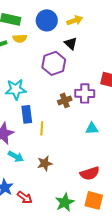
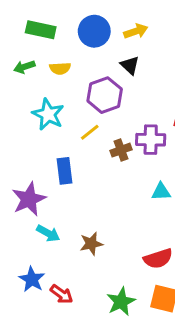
yellow semicircle: (20, 38) -> (60, 68), moved
cyan star: (16, 89) -> (48, 114), moved, turned 30
yellow line: (42, 128) -> (90, 132), moved, turned 48

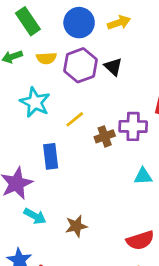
green rectangle: (41, 30) -> (28, 21), turned 44
black triangle: (130, 65) -> (113, 67), moved
purple hexagon: (105, 95) -> (80, 65), moved

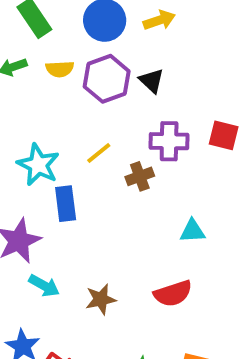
cyan star: (35, 102) -> (38, 165), moved
purple cross: (133, 126) -> (169, 141), moved
red semicircle: (140, 240) -> (173, 293), moved

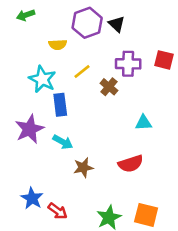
yellow semicircle: (60, 69) -> (58, 45), moved
brown cross: (140, 176) -> (109, 87), turned -30
cyan arrow: (44, 286) -> (63, 142), moved

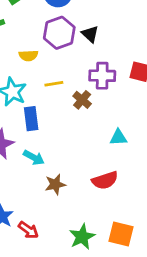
yellow line: (82, 71) -> (54, 84), turned 30

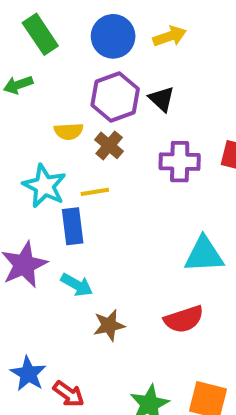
yellow line: (54, 84) -> (95, 192), moved
brown cross: (82, 100) -> (109, 145), moved
cyan triangle: (118, 137) -> (204, 255), size x1.5

